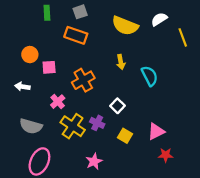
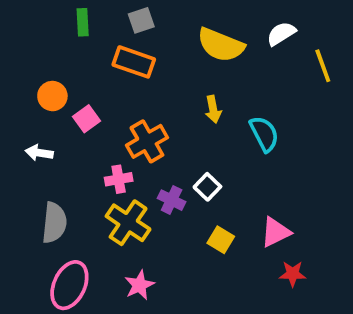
pink square: (49, 67) -> (86, 119), turned -32
pink cross: (58, 102) -> (119, 179), moved, turned 32
purple cross: (97, 123) -> (172, 200), moved
gray semicircle: (31, 126) -> (54, 223), turned -100
pink star: (94, 161) -> (139, 285), moved

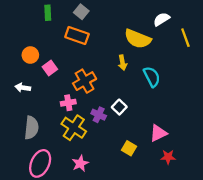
gray square: (141, 20) -> (81, 12), turned -32
yellow semicircle: (221, 45) -> (138, 39), moved
yellow square: (221, 240) -> (129, 148), moved

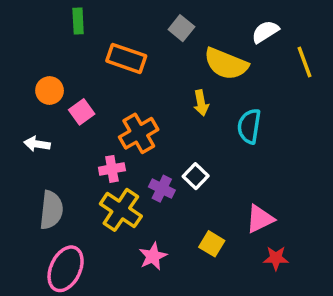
gray square: (81, 12) -> (181, 28), moved
cyan semicircle: (152, 77) -> (249, 126), turned -144
pink star: (80, 163) -> (153, 256), moved

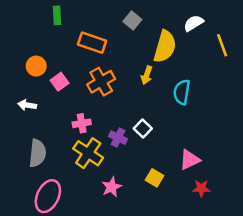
yellow semicircle: (226, 64) -> (165, 47), turned -96
yellow arrow: (201, 103) -> (147, 75), turned 30
orange cross: (139, 133) -> (101, 82), moved

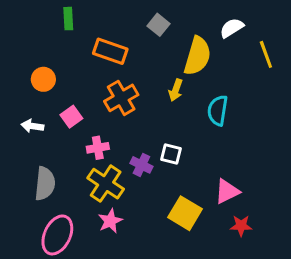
pink square: (60, 82) -> (71, 117), moved
white square: (143, 128) -> (171, 154), turned -30
yellow square: (155, 178) -> (185, 213), size x1.5
pink star: (112, 187) -> (110, 221), moved

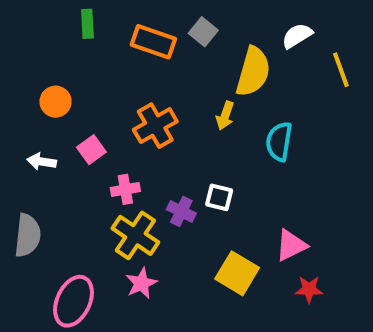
orange rectangle: (110, 51) -> (153, 42), moved
gray semicircle: (45, 184) -> (28, 235), moved

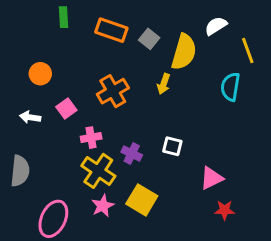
gray square: (203, 32) -> (149, 39), moved
cyan semicircle: (279, 142) -> (230, 87), moved
white square: (219, 197) -> (172, 146), moved
yellow square: (237, 273) -> (142, 200), moved

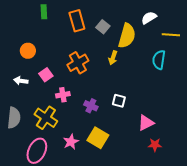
orange rectangle: (111, 30) -> (77, 21), turned 55
yellow line: (248, 50) -> (171, 35), turned -66
yellow cross: (98, 171) -> (46, 118), moved

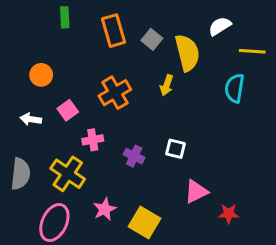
yellow semicircle: (127, 36) -> (187, 53), turned -30
pink triangle: (146, 123) -> (196, 192), moved
yellow square: (98, 138) -> (144, 223), moved

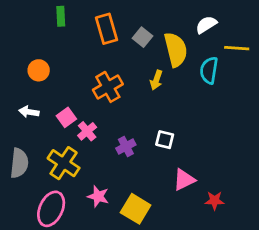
cyan semicircle: (235, 88) -> (209, 70), moved
pink square: (68, 110) -> (66, 117), moved
pink cross: (93, 140) -> (87, 131), turned -30
purple cross: (134, 156) -> (126, 147), turned 36
pink star: (105, 209) -> (98, 196), turned -30

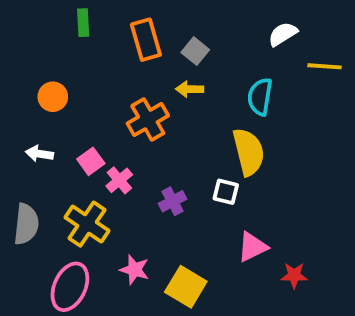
yellow semicircle: (176, 50) -> (249, 152), moved
cyan semicircle: (209, 70) -> (260, 97), moved
yellow arrow: (156, 80) -> (190, 89), moved, turned 72

